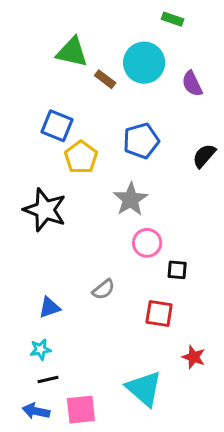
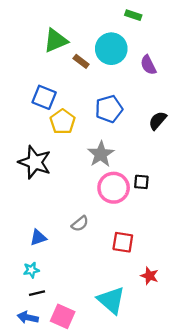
green triangle: (72, 52) -> (56, 41), turned -36
pink circle: (147, 243) -> (114, 188), size x1.4
black square: (177, 270) -> (141, 182), moved
pink square: (81, 410) -> (63, 316), turned 30

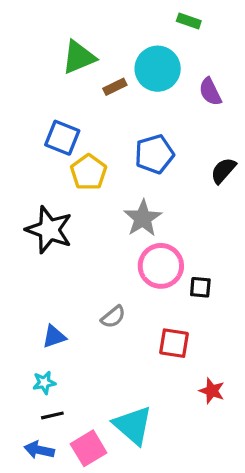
brown rectangle: (81, 61) -> (115, 87), turned -63
black square: (141, 182) -> (200, 287), moved
cyan triangle: (111, 300) -> (133, 425), moved
pink square: (63, 316) -> (89, 448), turned 35

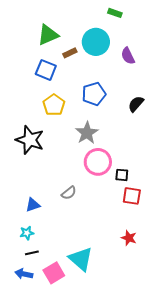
blue square: (62, 138) -> (46, 70), moved
red square: (174, 343) -> (132, 196), moved

